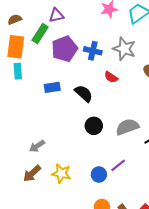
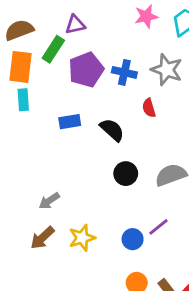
brown semicircle: (15, 19) -> (19, 30), size x1.5
red semicircle: (111, 77) -> (149, 108), turned 40
yellow star: (61, 173) -> (82, 238), turned -30

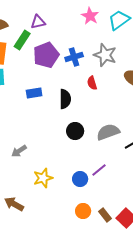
pink star: (146, 16) -> (90, 16), turned -30
blue cross: (124, 72) -> (74, 57), turned -30
black semicircle: (112, 130) -> (65, 99), turned 48
brown arrow: (42, 238) -> (14, 204), moved, turned 72

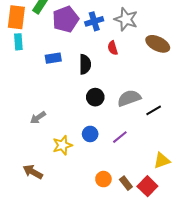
blue circle: (80, 179) -> (90, 134), moved

